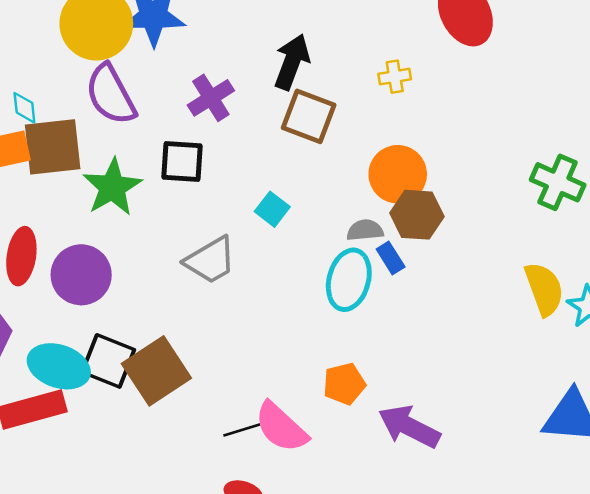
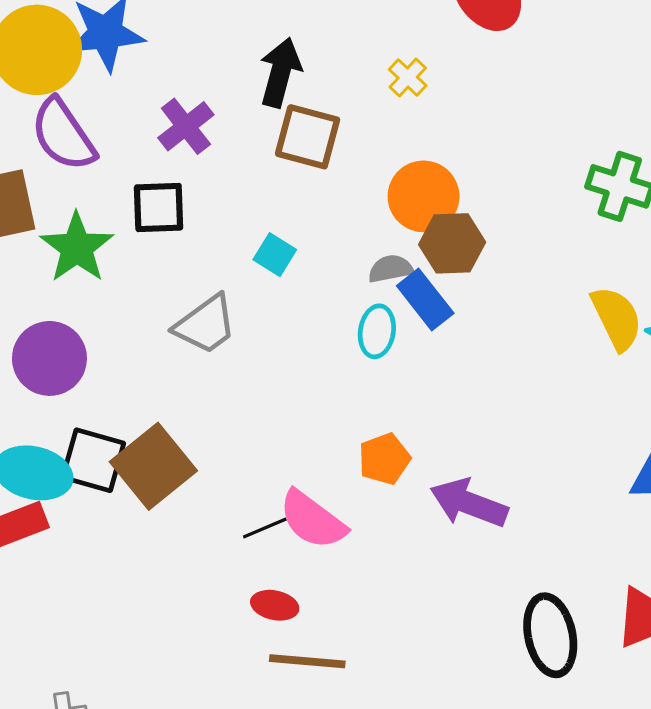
yellow cross: (395, 77) -> (408, 78), turned -32
blue rectangle: (391, 258) -> (425, 300), size x1.5
cyan ellipse: (349, 280) -> (377, 331), size x0.7

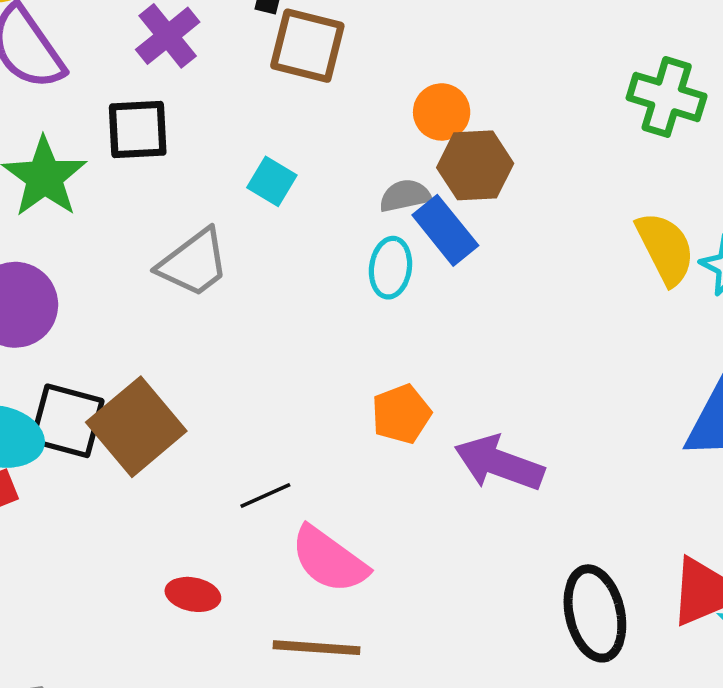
orange circle: (424, 196) -> (442, 112), size x0.7
pink semicircle: (312, 520) -> (329, 560), moved
red ellipse: (275, 605) -> (193, 594), moved

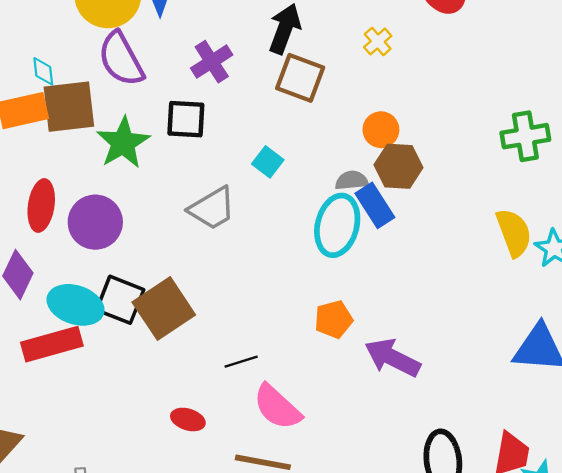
green cross: (667, 97) -> (525, 136), turned -33
cyan ellipse: (390, 268) -> (337, 225), size x1.6

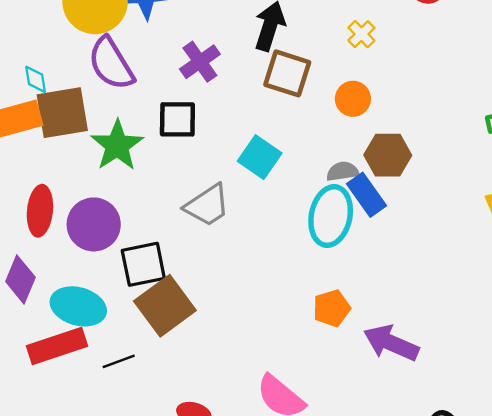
orange circle: (381, 130) -> (353, 99), moved
cyan square: (268, 162) -> (260, 157), size x1.4
black square: (120, 300) -> (143, 264), moved, turned -30
black line: (241, 362) -> (119, 361), moved

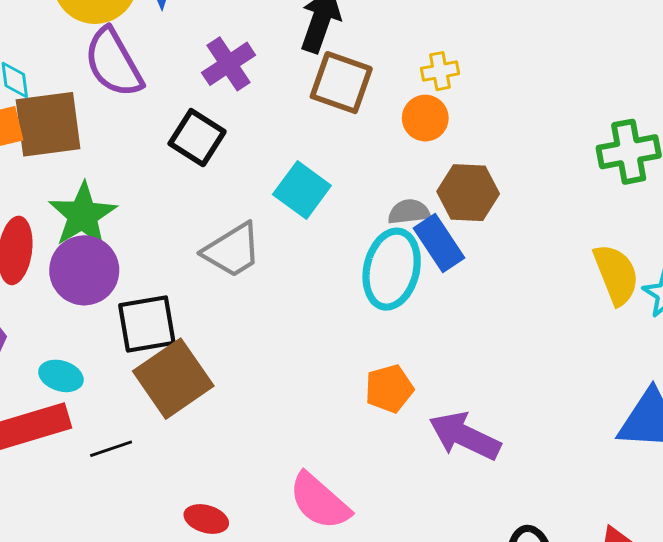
yellow cross: (361, 34) -> (440, 71), moved, turned 32
black square: (177, 119) -> (197, 138), turned 30
green star: (117, 145) -> (83, 215), moved
cyan ellipse: (78, 306) -> (61, 376), size x0.6

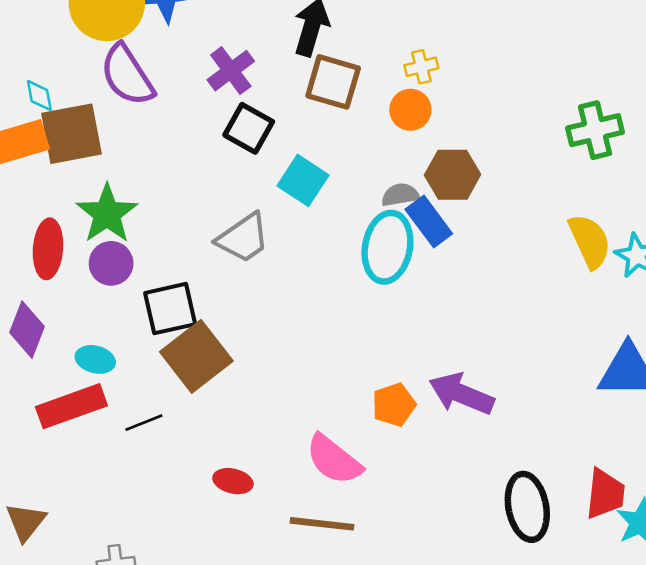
black square: (197, 138) -> (249, 128), moved
purple circle: (84, 270) -> (111, 263), size x0.7
orange pentagon: (389, 389) -> (394, 405), moved

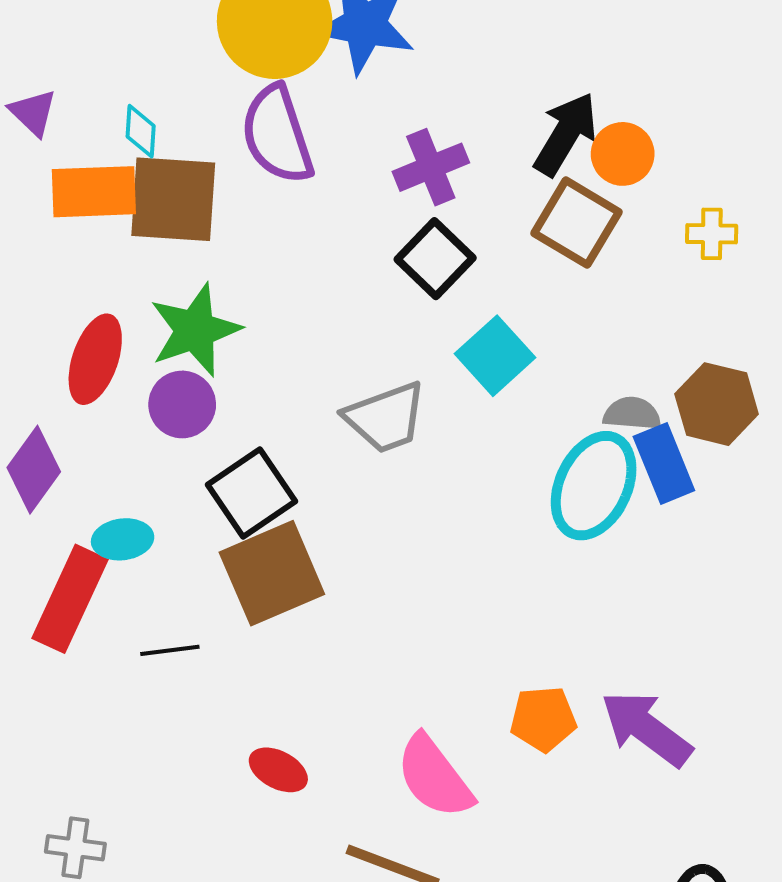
orange circle: (410, 110) -> (623, 154), moved
black square: (170, 309) -> (252, 493), turned -36
cyan ellipse: (95, 359) -> (123, 539), turned -36
red rectangle: (71, 406) -> (70, 599), turned -60

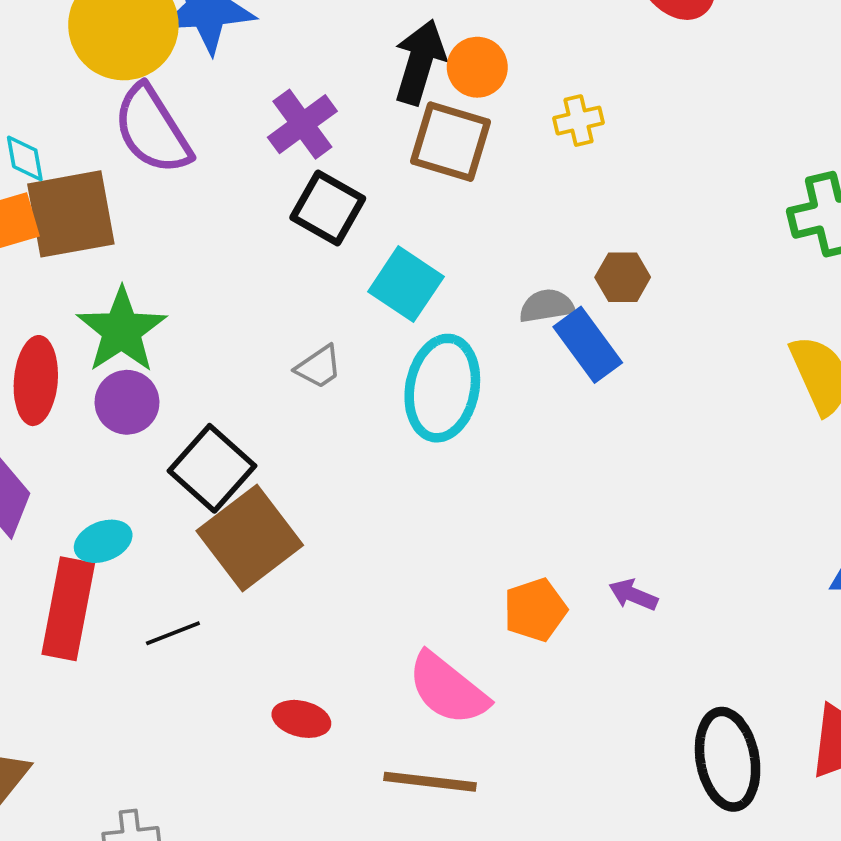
brown hexagon: (717, 404) -> (623, 277), size x0.7
gray trapezoid: (386, 417) -> (319, 367), size x0.6
cyan ellipse: (594, 486) -> (442, 388), moved
purple arrow: (646, 729) -> (633, 595), size x0.5

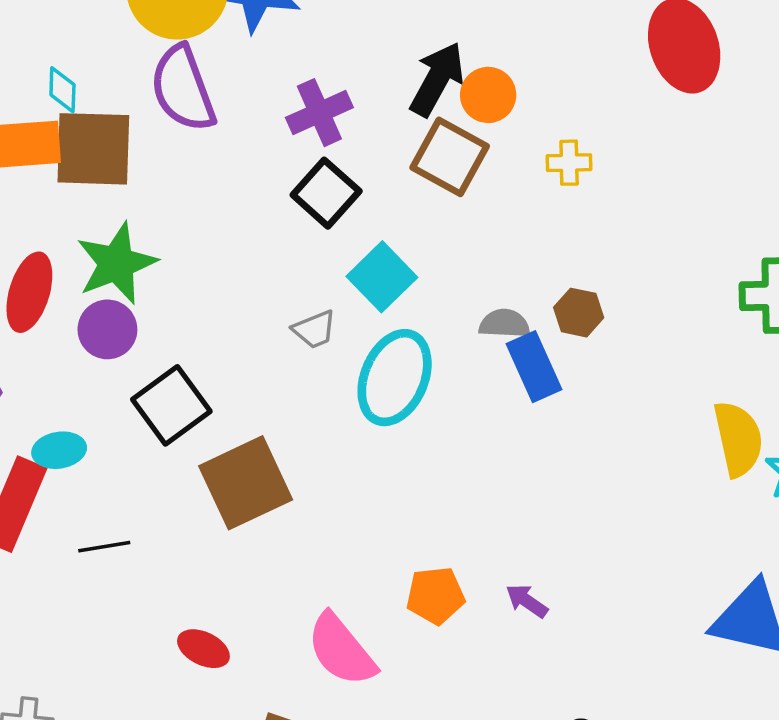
gray trapezoid: (319, 367) -> (314, 329), moved
brown square: (250, 538) -> (246, 483), moved

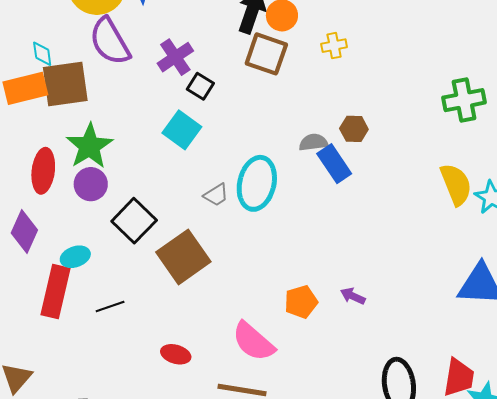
purple cross: (319, 113) -> (175, 57), moved
black square: (326, 193) -> (200, 86), size x0.7
cyan square: (382, 277) -> (182, 130), moved
gray trapezoid: (314, 329) -> (216, 195), moved

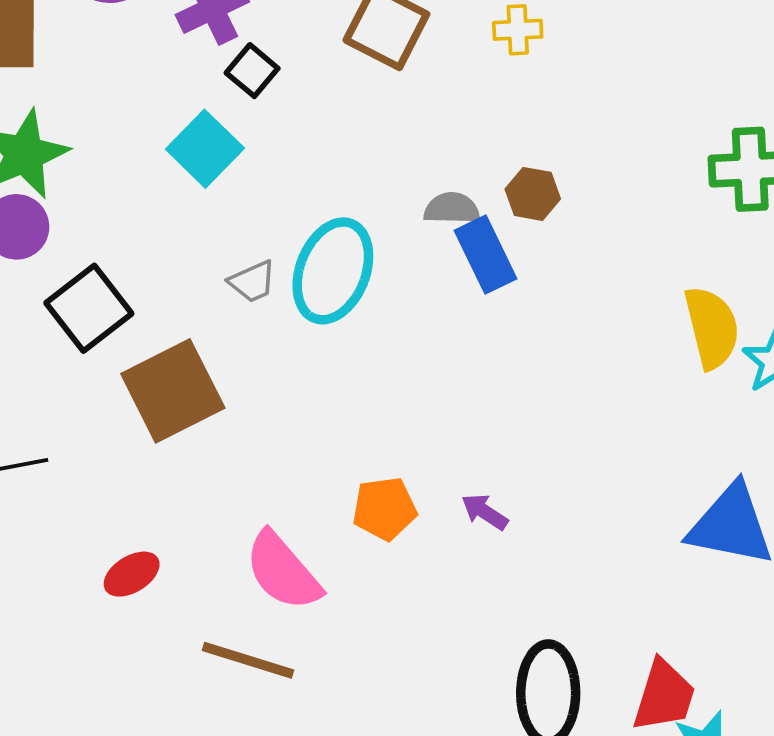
red ellipse: (176, 354) -> (132, 574), turned -56

